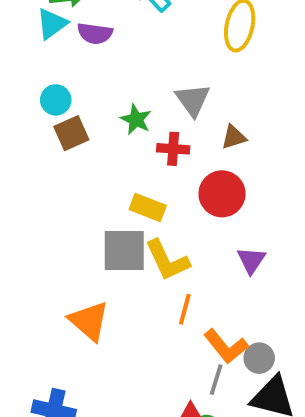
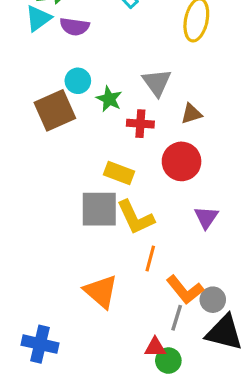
cyan circle: (56, 100) -> (78, 81), moved
brown square: (71, 133) -> (55, 110), size x1.4
orange triangle: (89, 321) -> (101, 291), moved

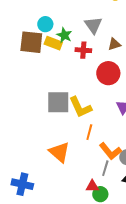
brown square: (55, 110) -> (31, 42), turned 30
yellow rectangle: (119, 173) -> (53, 43), moved

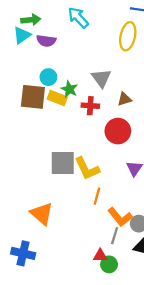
orange triangle: (59, 152) -> (42, 214), moved

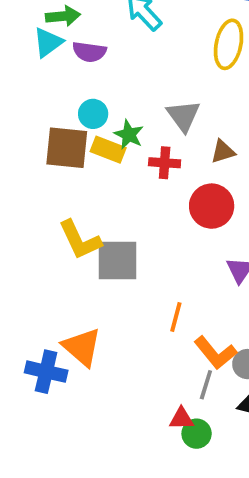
yellow L-shape: (87, 169) -> (80, 240), moved
blue cross: (23, 253) -> (46, 372), moved

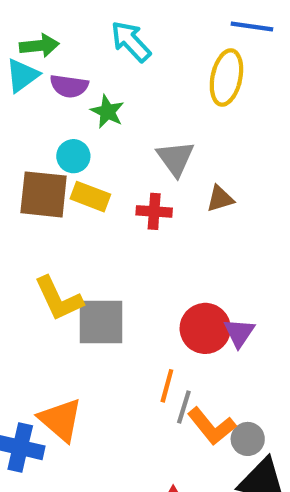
green star: (129, 135) -> (107, 112), moved
red circle: (212, 206) -> (205, 328), moved
gray line: (206, 385) -> (184, 407), moved

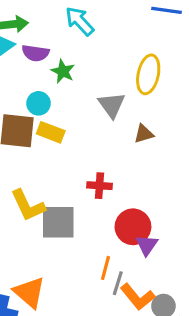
yellow ellipse: (226, 78) -> (148, 74), moved
red cross: (154, 211) -> (99, 186), moved
purple triangle: (239, 333) -> (147, 245), moved

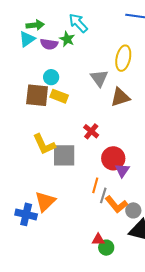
green star: (63, 71) -> (67, 39), moved
brown triangle: (144, 134) -> (120, 97), size x1.5
red cross: (99, 186) -> (91, 131), turned 35
orange triangle: (29, 292) -> (45, 201), turned 35

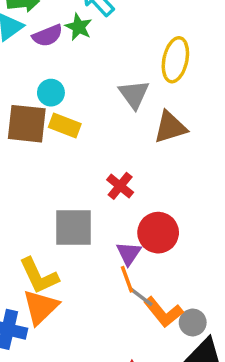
purple semicircle: (49, 44) -> (47, 36), turned -30
yellow L-shape: (44, 144) -> (39, 276), moved
purple triangle: (122, 170) -> (129, 253), moved
orange line: (95, 185) -> (127, 279), turned -35
gray line: (103, 195) -> (141, 297), turned -70

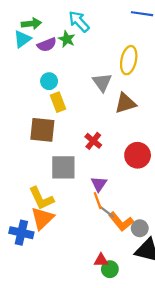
brown square: (27, 124) -> (42, 130), moved
yellow rectangle: (65, 125) -> (58, 102), turned 48
red circle: (158, 233) -> (138, 155), moved

